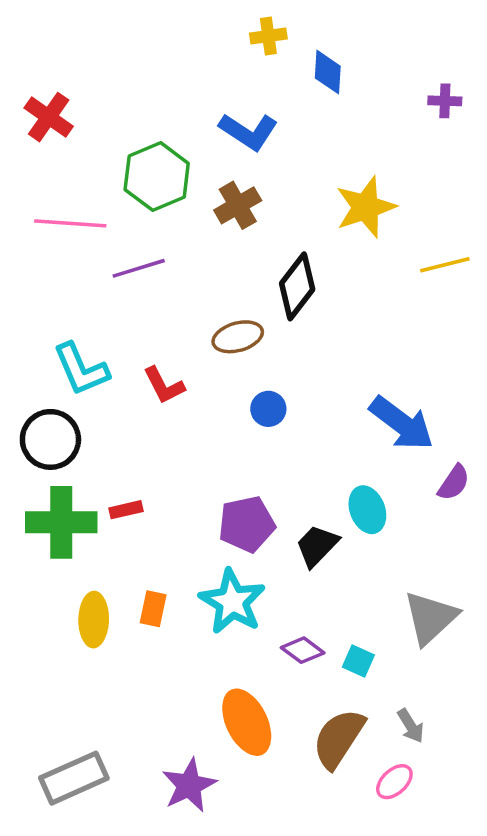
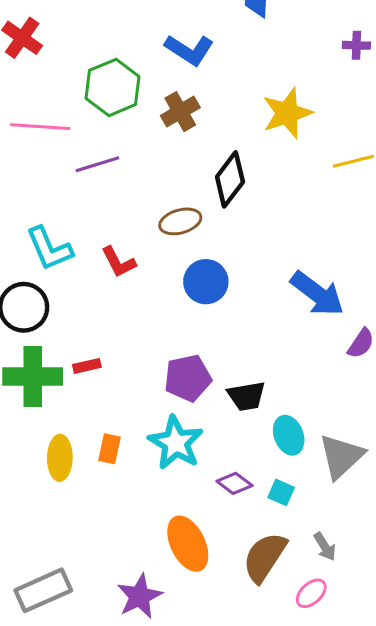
purple cross: (445, 101) -> (356, 45), moved
blue circle: (268, 409) -> (206, 282), size x1.5
cyan ellipse: (367, 510) -> (289, 435), moved
black trapezoid: (317, 546) -> (247, 396), turned -144

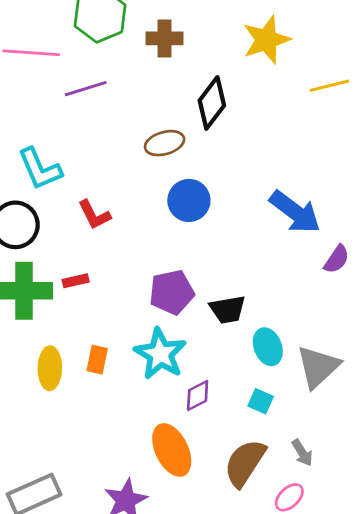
brown cross: (180, 112) -> (165, 38), turned 30
red L-shape: (119, 262) -> (94, 215), moved
purple diamond: (234, 483) -> (198, 395), moved, turned -64

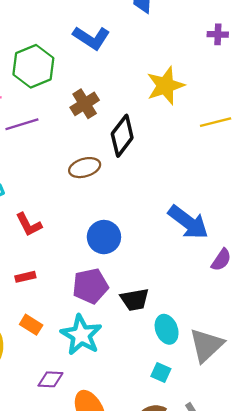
brown cross: (165, 38) -> (85, 104), moved, turned -32
blue circle: (189, 200) -> (104, 237), moved
red rectangle: (76, 281) -> (25, 277), moved
orange rectangle: (97, 360) -> (31, 325), moved, turned -70
purple diamond: (198, 395) -> (50, 379), moved, turned 30

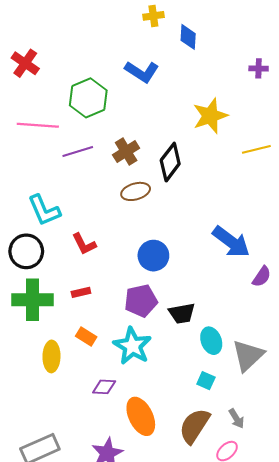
brown cross: (85, 104) -> (126, 152), moved

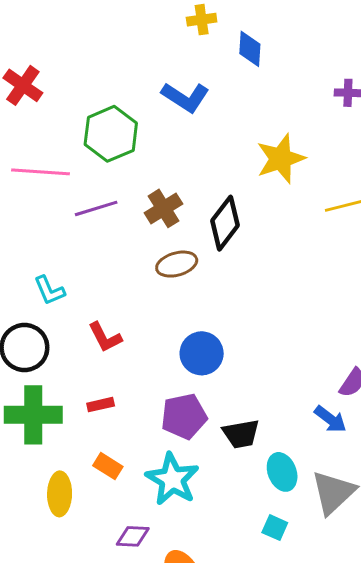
cyan L-shape: (44, 210) -> (49, 290), size x0.7
blue arrow: (231, 242) -> (330, 419), moved, size x0.6

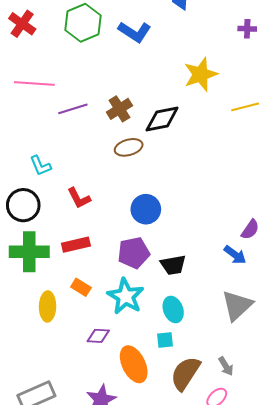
green hexagon: (111, 134) -> (83, 23), moved
black diamond: (225, 223) -> (162, 119), turned 42
red rectangle: (101, 405) -> (76, 245), size x1.5
cyan ellipse: (282, 472) -> (173, 310), moved
cyan square: (275, 528) -> (165, 340), moved, turned -30

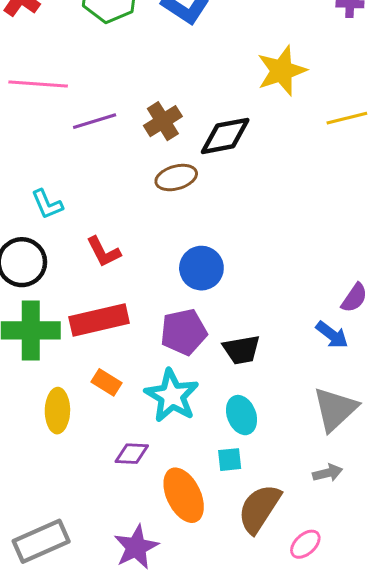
red rectangle: (76, 245) -> (99, 320), size x1.4
gray arrow: (226, 366) -> (328, 473), moved, turned -72

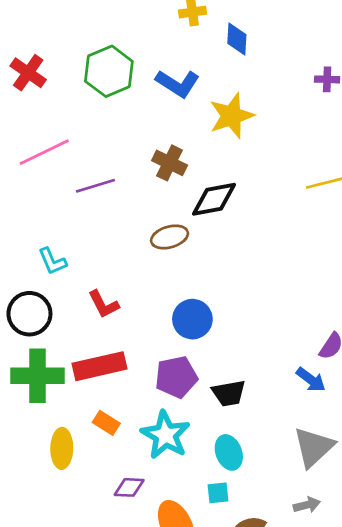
yellow star: (282, 71) -> (231, 116), moved
pink line: (38, 84) -> (44, 152), turned -30
brown cross: (163, 121) -> (170, 163), moved, turned -32

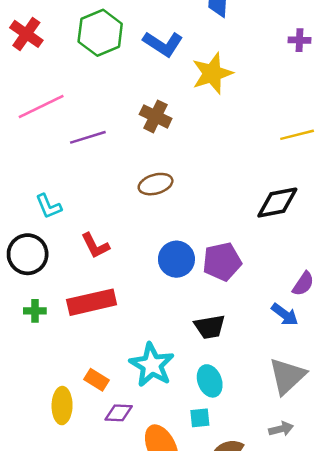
black diamond: (214, 199) -> (277, 203), moved
green cross: (38, 376) -> (35, 311), size x0.5
purple pentagon: (176, 377) -> (222, 262), moved
orange rectangle: (106, 423) -> (96, 380), moved
yellow ellipse: (62, 448) -> (62, 406), moved

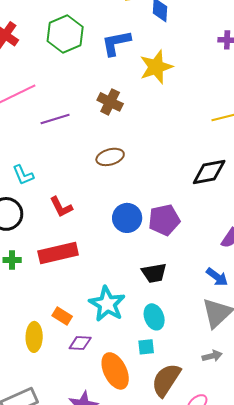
blue L-shape: (163, 44) -> (116, 43), turned 136
blue arrow: (285, 314) -> (217, 277), moved

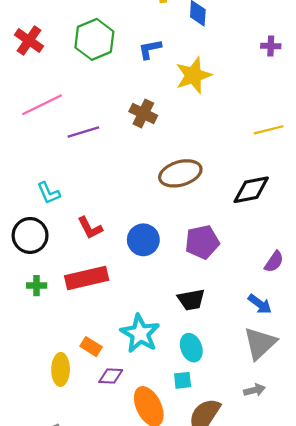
blue L-shape: (116, 43) -> (150, 49), size x0.7
brown ellipse: (110, 157) -> (180, 173), moved, size x1.4
blue circle: (127, 218) -> (143, 240), moved

